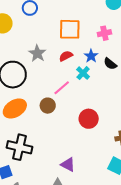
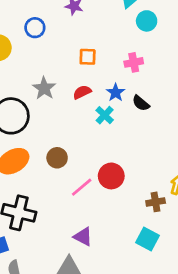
orange square: (70, 29) -> (88, 57), size x0.6
pink line: (62, 88) -> (82, 187), moved

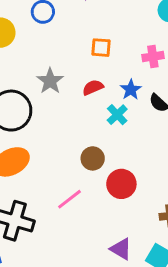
brown circle: (57, 158) -> (93, 158), moved
pink line: (82, 187) -> (69, 199), moved
purple triangle: (83, 237) -> (121, 249), moved

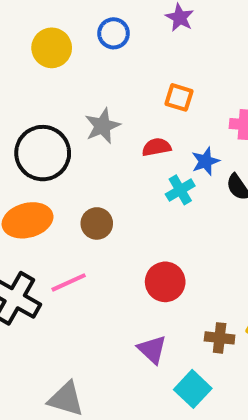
brown circle: (93, 158) -> (97, 223), moved
pink line: (69, 199) -> (69, 282), moved
purple triangle: (121, 249) -> (152, 349), moved

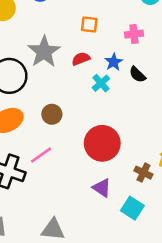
gray star: (102, 126) -> (44, 52), size x1.4
red circle: (165, 282) -> (102, 143), size x1.4
brown cross: (220, 338) -> (143, 173), turned 30

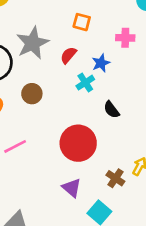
red semicircle: (81, 59) -> (68, 55), turned -36
black semicircle: (137, 75) -> (111, 110), moved
brown circle: (52, 114) -> (32, 94), moved

